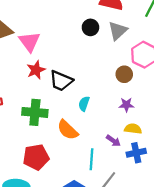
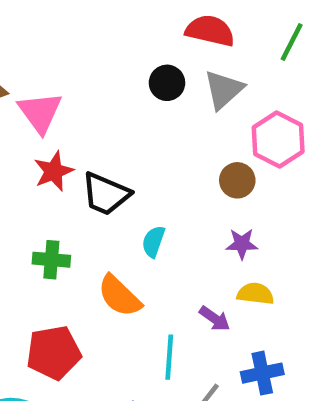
green cross: (35, 112) -> (51, 260), size x0.7
blue cross: (136, 153) -> (262, 373), moved

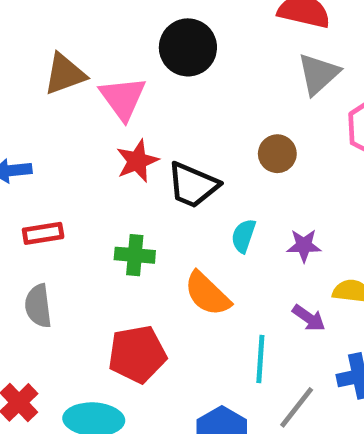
black circle: (167, 83) -> (188, 47), moved, size x1.5
brown circle: (237, 180) -> (277, 154), moved
purple star: (242, 244) -> (304, 245), moved

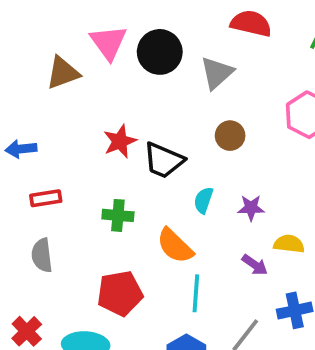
gray triangle: (318, 74) -> (217, 73), moved
pink triangle: (123, 98) -> (108, 42), moved
cyan line: (260, 359) -> (196, 293), moved

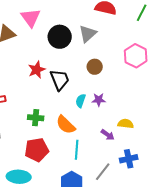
black circle: (160, 52) -> (60, 37), moved
black trapezoid: (164, 160) -> (60, 80), turned -135
purple star: (251, 208) -> (99, 100), moved
green cross: (118, 215) -> (36, 118), moved

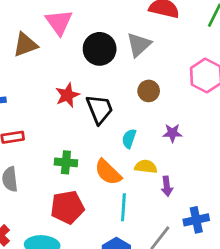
purple star: (99, 100) -> (172, 133), moved
yellow semicircle: (126, 124) -> (146, 167), moved
purple arrow: (108, 135) -> (167, 186), turned 48

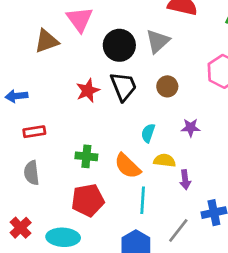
black trapezoid: (100, 109) -> (123, 86), moved

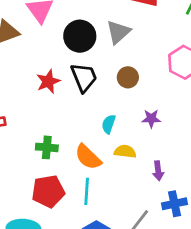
purple arrow: (185, 180) -> (158, 171), moved
cyan line: (143, 200) -> (87, 191), moved

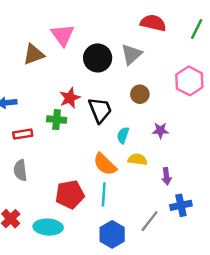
black trapezoid: (84, 77) -> (100, 110), moved
green cross: (47, 147) -> (57, 120), moved

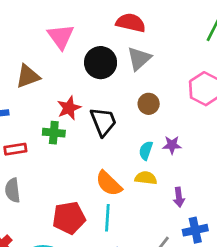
red semicircle: (153, 23) -> (131, 23), moved
brown triangle: (34, 54) -> (28, 76), moved
cyan semicircle: (123, 135) -> (146, 151), moved

